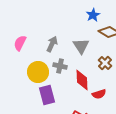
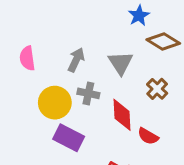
pink semicircle: (20, 43) -> (27, 58), turned -35
red semicircle: (99, 94) -> (148, 136), turned 48
purple rectangle: (47, 95) -> (69, 138), turned -48

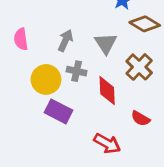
brown cross: (157, 89) -> (139, 67), size x1.4
red semicircle: (148, 136) -> (141, 118), moved

